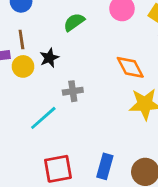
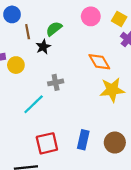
brown line: (21, 39) -> (28, 32), moved
black star: (49, 58) -> (43, 47), moved

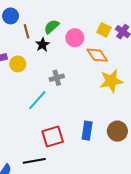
pink circle: (91, 16) -> (75, 38), moved
yellow square: (119, 19) -> (104, 30), moved

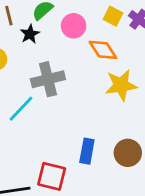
gray cross: (57, 78) -> (48, 79), size x1.6
red square: (53, 137) -> (52, 176), moved, turned 30

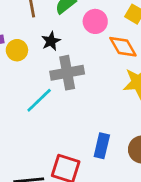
black star: (30, 34) -> (51, 41), moved

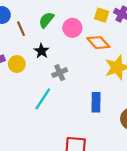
gray cross: (67, 73) -> (60, 73), size x0.6
blue rectangle: (102, 146) -> (96, 102), moved

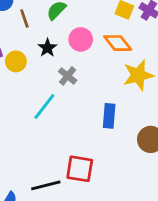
pink circle: (72, 28) -> (81, 39), moved
gray cross: (60, 73) -> (68, 76), turned -32

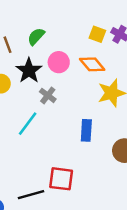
black star: (47, 48) -> (29, 71), size x1.5

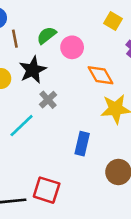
yellow square: (97, 34) -> (113, 21), moved
pink circle: (59, 62) -> (72, 47), moved

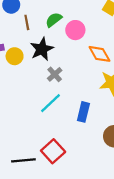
cyan line: (22, 126) -> (51, 103), moved
red square: (47, 190) -> (53, 151), turned 30

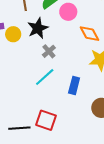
red square: (53, 151) -> (46, 120), turned -30

